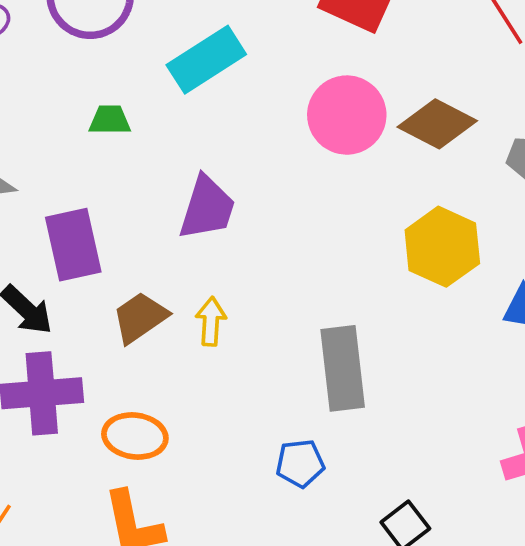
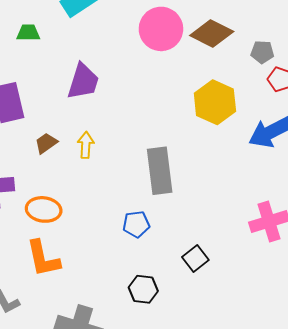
brown trapezoid: (140, 317) -> (46, 143), size x0.7

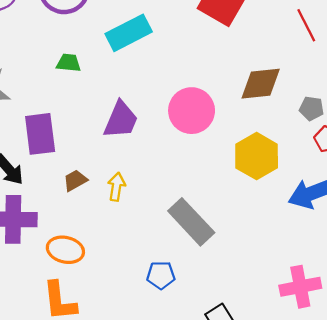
pink circle: (161, 29) -> (192, 111), moved
brown diamond: (212, 34) -> (261, 84), turned -39
gray rectangle: (160, 171) -> (191, 222), turned -42

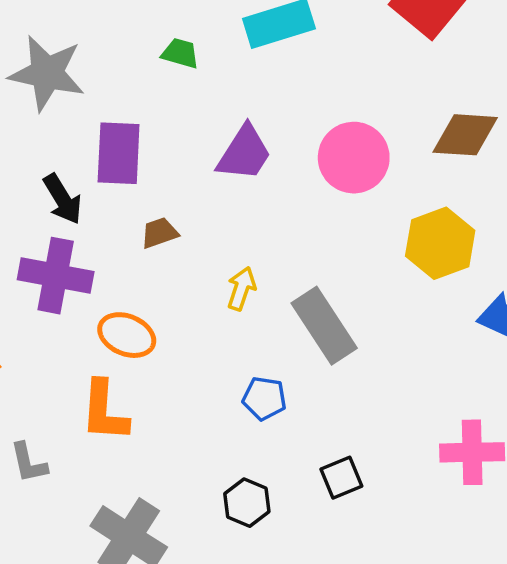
yellow arrow: (116, 187) -> (241, 289), moved

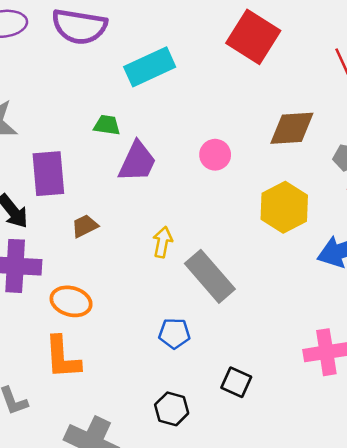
green trapezoid: (180, 53) -> (107, 125), moved
pink circle: (354, 158) -> (215, 155), size x0.6
yellow arrow: (241, 289) -> (163, 242), moved
black square: (341, 478) -> (236, 382), turned -36

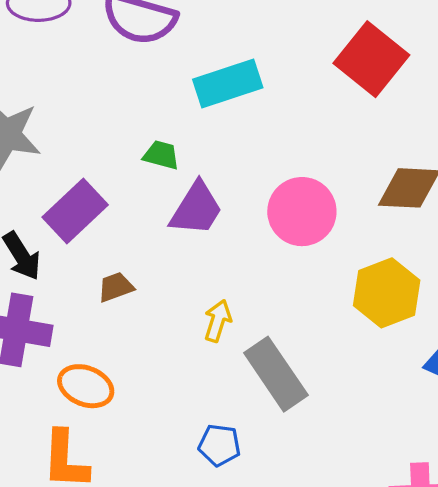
pink circle: (215, 155) -> (302, 212), size x1.6
purple rectangle: (48, 174) -> (75, 211), turned 45

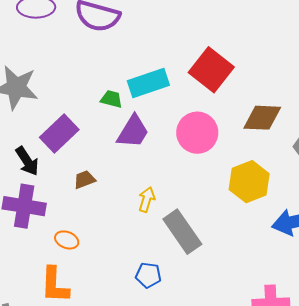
red square: (371, 59) -> (211, 70), moved
cyan rectangle: (228, 83) -> (148, 83), moved
orange ellipse: (86, 386) -> (67, 240), size x0.7

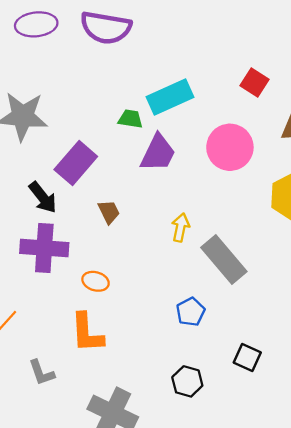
red square: (211, 70) -> (254, 82), moved, size x0.6
brown trapezoid: (84, 180) -> (109, 212), turned 90
blue pentagon: (148, 275) -> (191, 312), turned -30

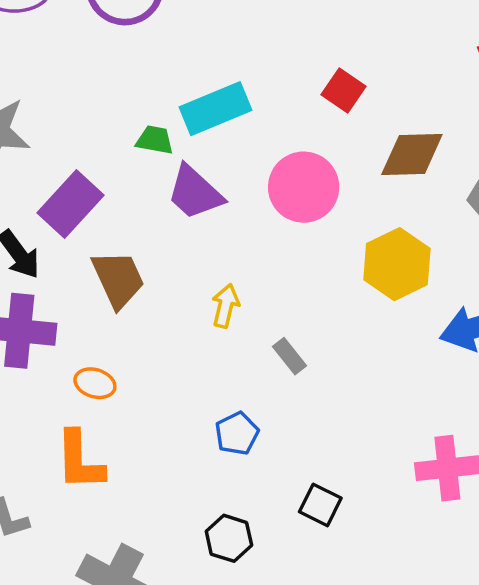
purple trapezoid: (158, 153) -> (195, 193), turned 105
brown trapezoid: (109, 212) -> (118, 279), size x1.6
gray rectangle: (224, 259) -> (289, 356), size x0.5

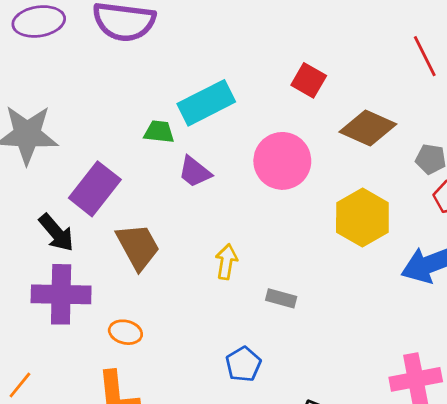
brown diamond: (412, 155) -> (368, 128), turned 30
purple trapezoid: (195, 193) -> (195, 172), size x0.7
gray rectangle: (289, 356) -> (281, 298), turned -32

